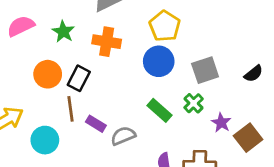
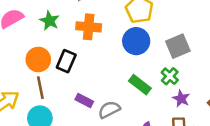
brown line: (70, 109) -> (40, 88), moved
purple star: (221, 123) -> (181, 99), moved

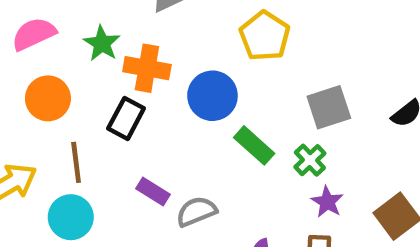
orange cross: (89, 27) -> (147, 68), moved
blue circle: (136, 41) -> (212, 96), moved
orange circle: (38, 59) -> (48, 98), moved
green rectangle: (140, 85) -> (254, 145), moved

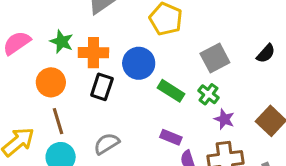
orange circle: (48, 98) -> (51, 82), moved
black rectangle: (126, 118) -> (102, 87), moved
purple rectangle: (153, 192) -> (171, 137), moved
gray semicircle: (196, 211) -> (107, 144), moved

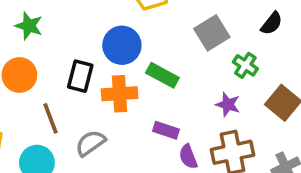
orange cross: (93, 53) -> (120, 94), moved
green cross: (209, 94) -> (245, 65), moved
brown line: (58, 121) -> (50, 118), moved

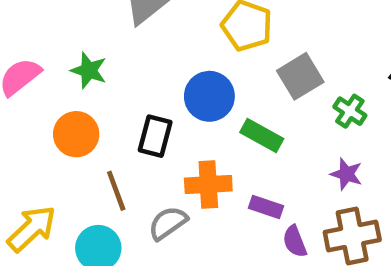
gray square: (212, 33) -> (300, 76), moved
green cross: (245, 65) -> (350, 111), moved
orange cross: (120, 94) -> (208, 184), moved

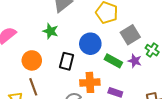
green star: (89, 70) -> (50, 31), moved
purple star: (346, 174) -> (135, 61), moved
brown line: (116, 191) -> (33, 87), moved

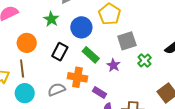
blue circle: (90, 44) -> (81, 27), moved
green rectangle: (113, 61) -> (91, 55), moved
purple star: (135, 61) -> (113, 65), moved

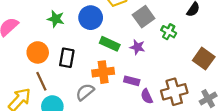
black rectangle: (60, 52) -> (67, 58), moved

